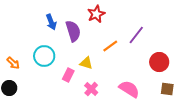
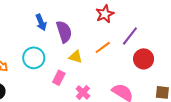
red star: (96, 14) -> (105, 14), moved
red circle: (159, 62) -> (144, 59), moved
yellow triangle: (86, 63) -> (76, 57), moved

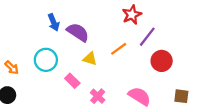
red star: (105, 14) -> (132, 15), moved
purple semicircle: (64, 32) -> (78, 32), turned -40
pink rectangle: (59, 78) -> (72, 81), turned -72

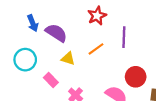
red star: (132, 15) -> (97, 16), moved
purple line: (147, 37) -> (124, 37), turned -36
red circle: (162, 61) -> (136, 77), moved

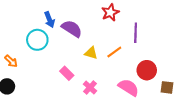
orange line: (96, 49) -> (114, 52), moved
yellow triangle: (68, 59) -> (91, 53), moved
cyan circle: (25, 60) -> (37, 40), moved

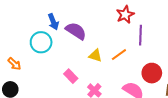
red star: (110, 12) -> (125, 15), moved

